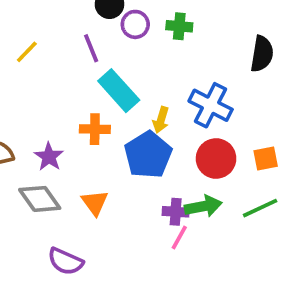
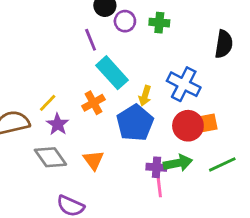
yellow line: (27, 52) -> (48, 103), moved
orange cross: (95, 129) -> (93, 103), turned -30
orange square: (266, 158) -> (208, 123), moved
pink line: (179, 237) -> (159, 187), turned -36

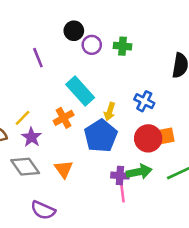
purple line: (91, 40) -> (38, 58), moved
blue cross: (184, 84) -> (144, 101), size x0.7

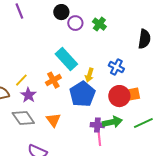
green cross: (122, 46) -> (99, 24), turned 32
purple line: (38, 58) -> (19, 11), moved

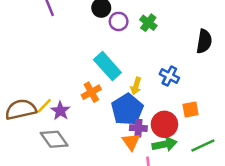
yellow line: (21, 80) -> (44, 106), moved
red circle: (119, 96) -> (164, 124), moved
orange triangle: (53, 120) -> (131, 142), moved
purple cross: (97, 125) -> (138, 128), moved

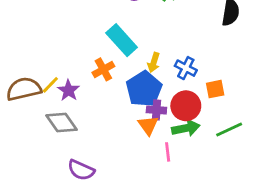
blue cross: (169, 76) -> (186, 68), moved

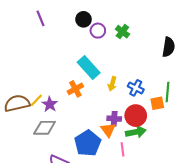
blue pentagon: (144, 89) -> (88, 143), moved
gray diamond: (61, 123) -> (45, 128), turned -55
green line: (229, 130) -> (167, 92), moved, turned -60

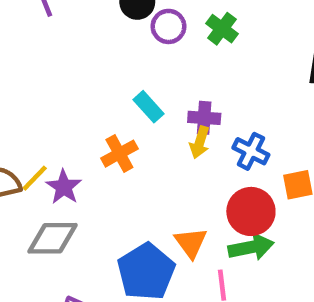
cyan rectangle: (89, 67) -> (148, 107), size x0.6
purple cross: (114, 119) -> (204, 118), moved

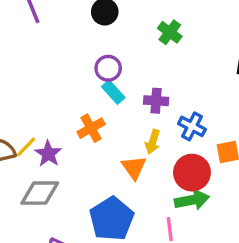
purple circle: (168, 26) -> (108, 68), moved
yellow arrow: (200, 142) -> (153, 142), moved
orange triangle: (191, 243) -> (134, 167), moved

